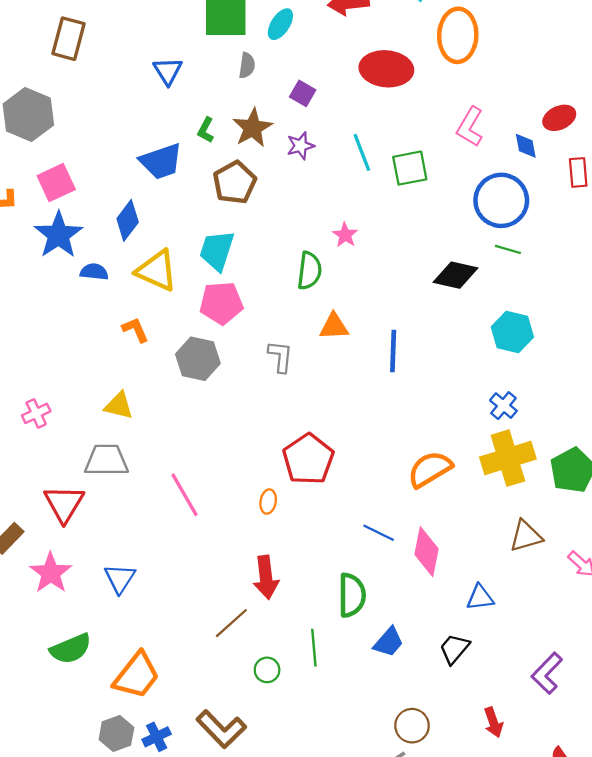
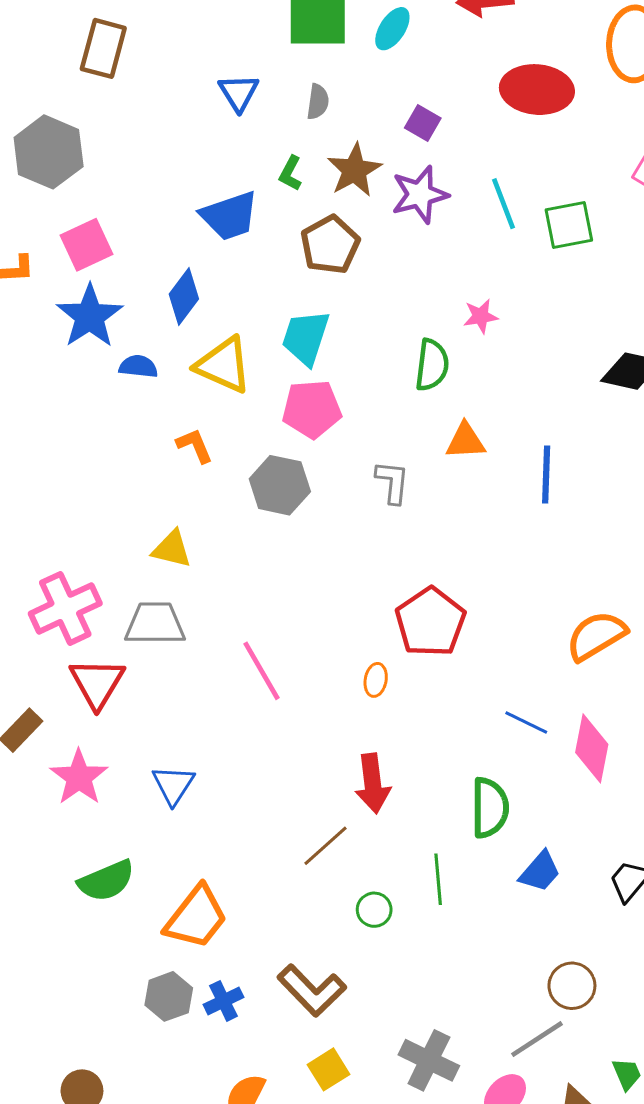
gray semicircle: (247, 65) -> (318, 102), moved
purple star: (300, 146) -> (420, 195), size x1.5
pink star: (345, 235) -> (481, 316), turned 30
pink cross: (36, 413) -> (65, 608), moved, size x1.8

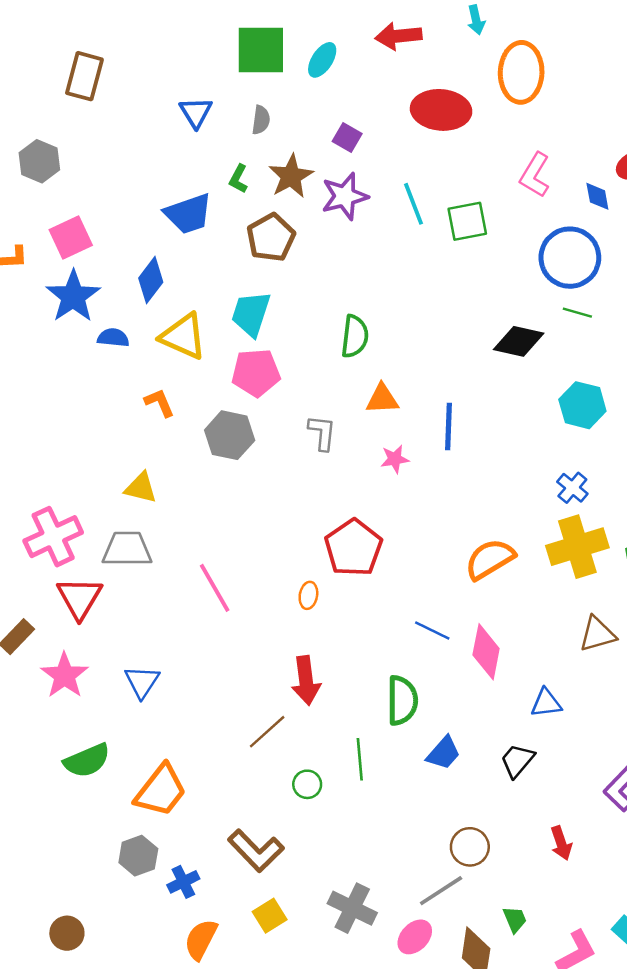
gray hexagon: (49, 152) -> (39, 161), size x0.7
pink star: (481, 316) -> (395, 459), moved
blue cross: (224, 1001) -> (183, 882), moved

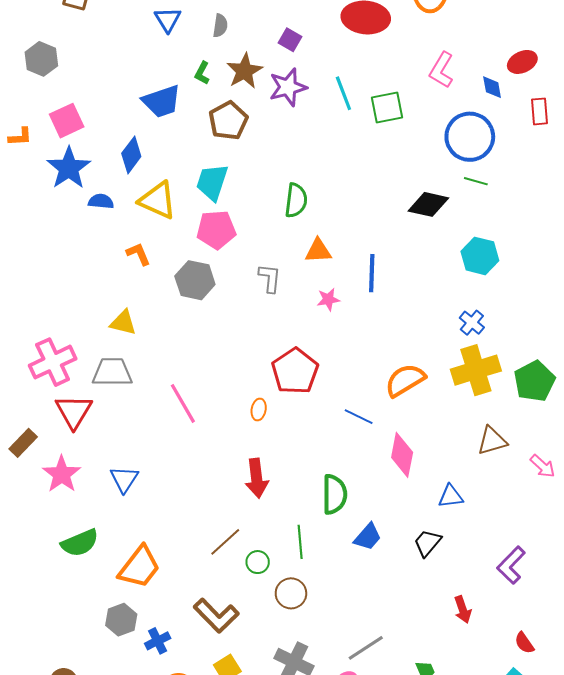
blue line: (432, 630) -> (359, 417), moved
brown line: (267, 732) -> (225, 542), moved
brown circle: (470, 847) -> (291, 593), moved

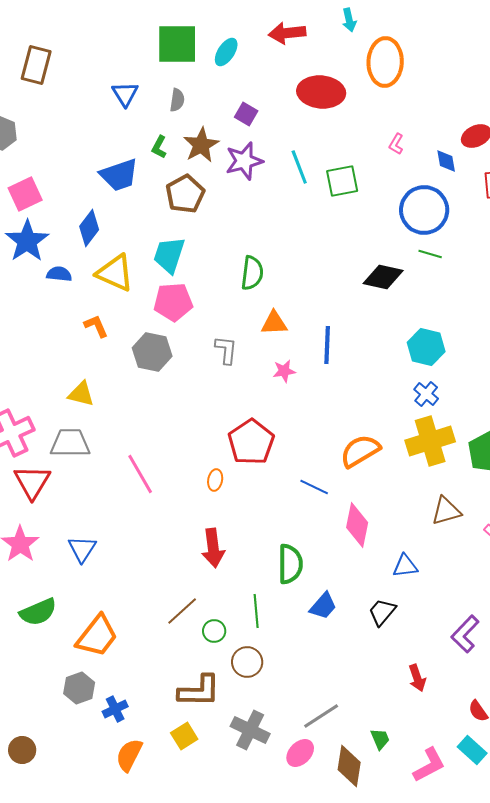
pink L-shape: (441, 70) -> (396, 144), size x0.6
cyan hexagon: (480, 256) -> (426, 347), moved
brown L-shape: (216, 616) -> (199, 691), moved, turned -45

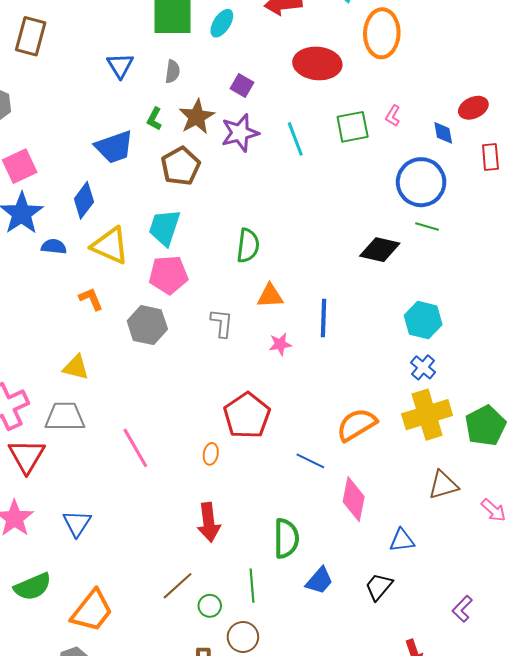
green square: (342, 181) -> (353, 127), moved
purple L-shape: (465, 634) -> (462, 609), size x0.7

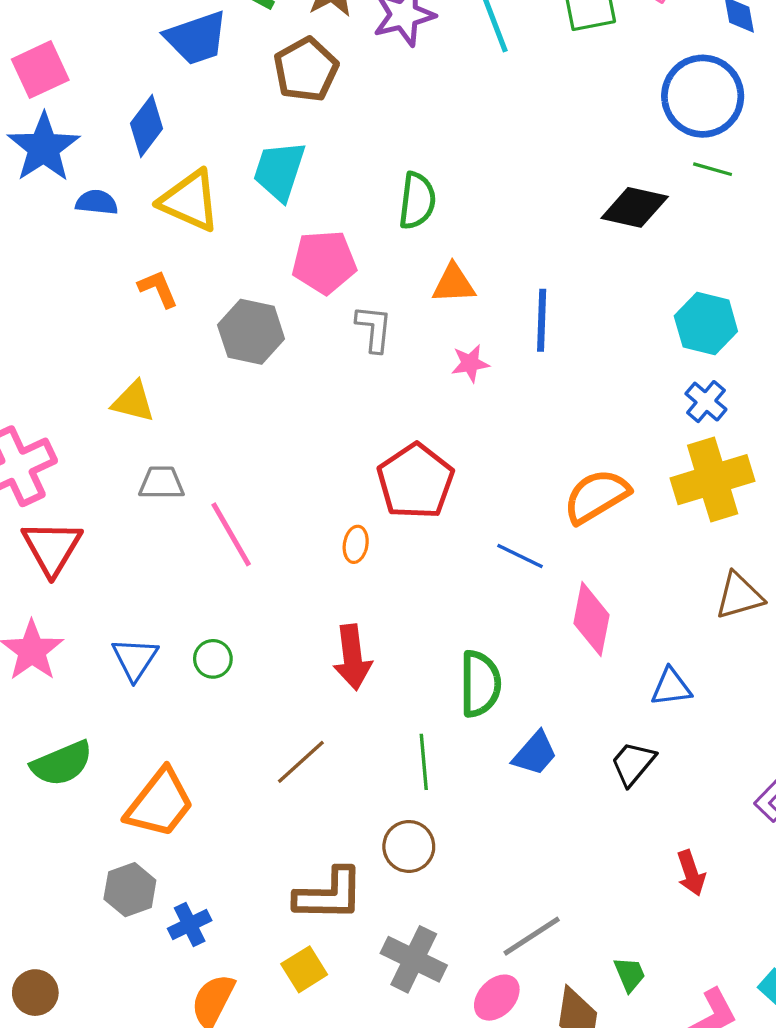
pink pentagon: (168, 275) -> (324, 262), moved
gray trapezoid: (65, 417) -> (161, 483), moved, size x0.7
green circle: (210, 606) -> (213, 659), moved

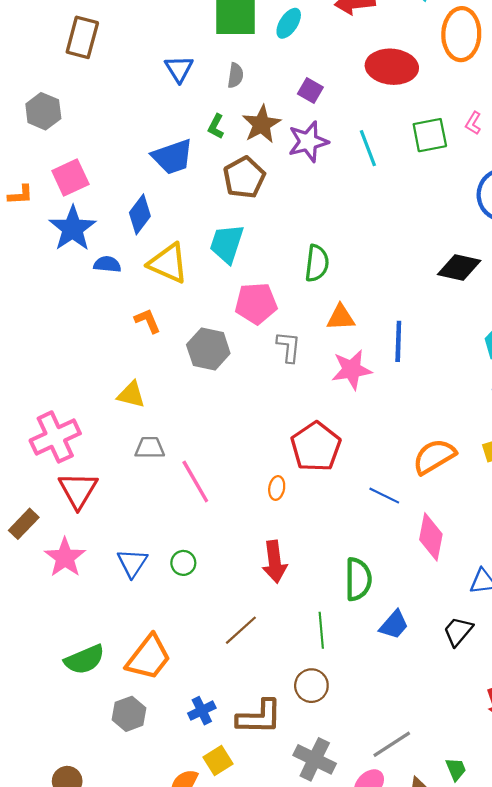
pink star: (470, 363) -> (352, 370), size x1.6
green semicircle: (62, 763) -> (85, 660), moved
blue cross: (190, 924) -> (202, 711), moved
yellow square: (304, 969) -> (218, 761), moved

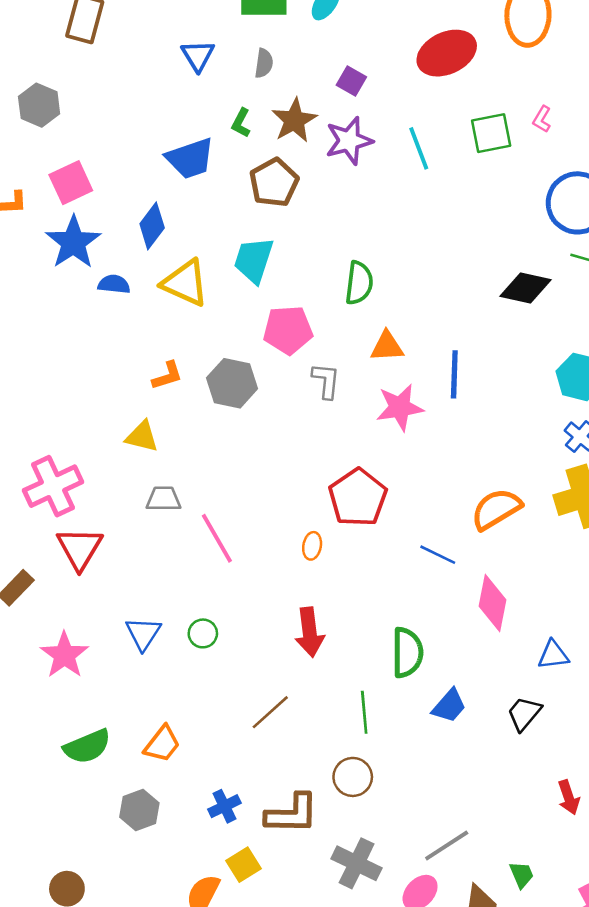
red ellipse: (392, 67) -> (447, 53), turned -30
orange L-shape: (147, 321) -> (167, 376), moved, turned 96
pink star: (65, 557) -> (64, 655), moved
orange trapezoid: (149, 657) -> (162, 744), size x0.7

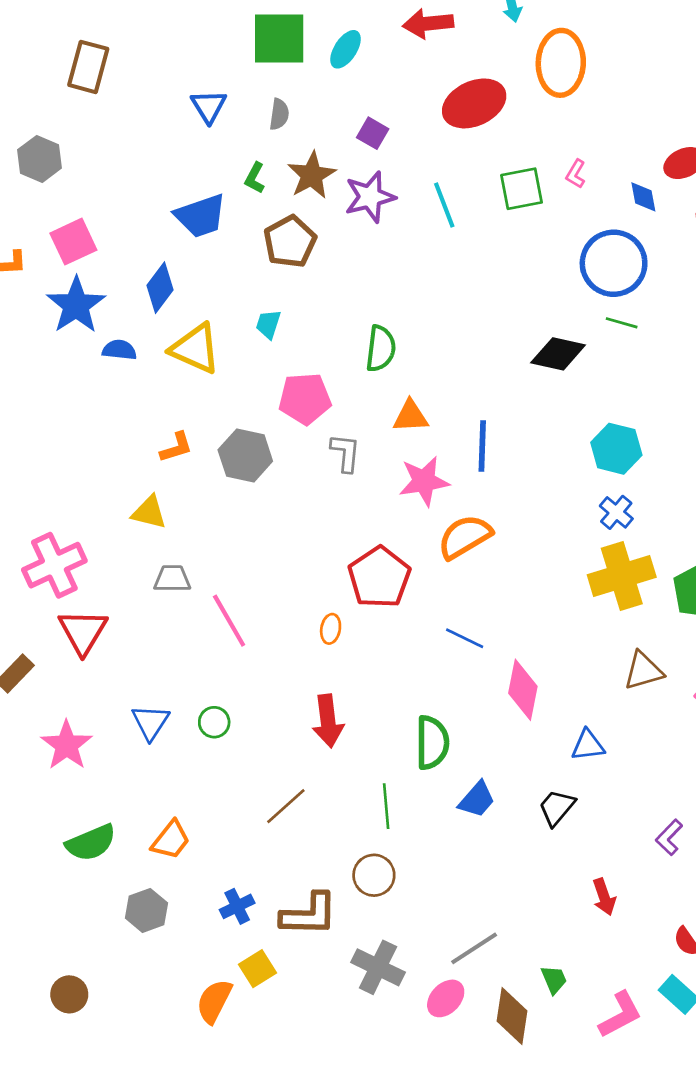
cyan trapezoid: (254, 260) -> (268, 324), size x0.6
orange semicircle: (496, 509) -> (465, 537), moved

